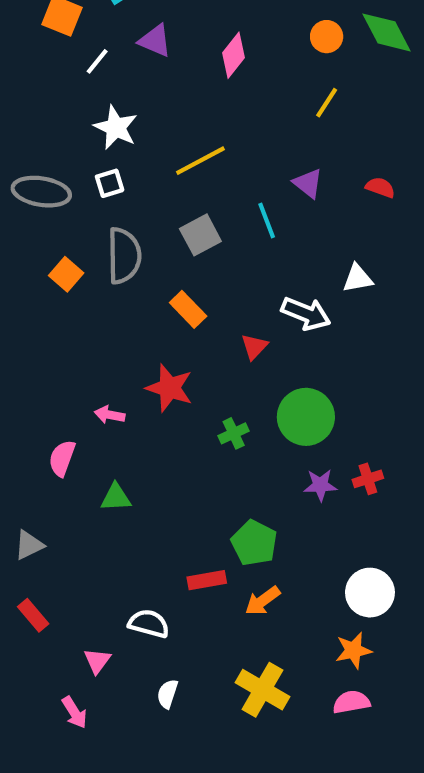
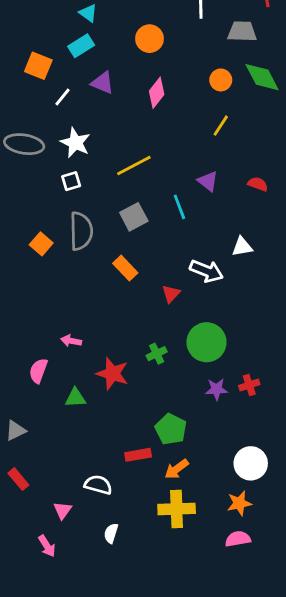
gray ellipse: (41, 192) -> (24, 144), moved
red star: (169, 388) -> (112, 374), moved
yellow cross: (262, 690) -> (177, 509), moved, turned -32

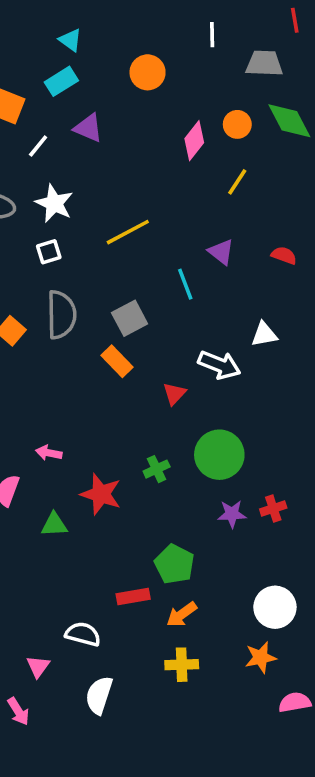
pink diamond: (157, 93) -> (194, 141), moved
gray square: (134, 217) -> (130, 318), moved
yellow cross: (177, 509) -> (182, 665), size x0.7
white semicircle: (111, 533) -> (99, 695), size x1.5
pink semicircle: (238, 539) -> (295, 702), moved

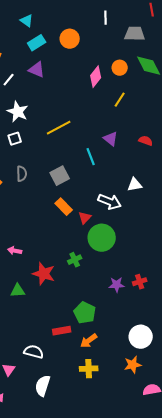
cyan rectangle: (61, 81) -> (37, 43), moved
gray semicircle: (61, 315) -> (22, 174), size x0.6
orange rectangle: (117, 361) -> (64, 207), moved
green circle: (219, 455) -> (102, 238), moved

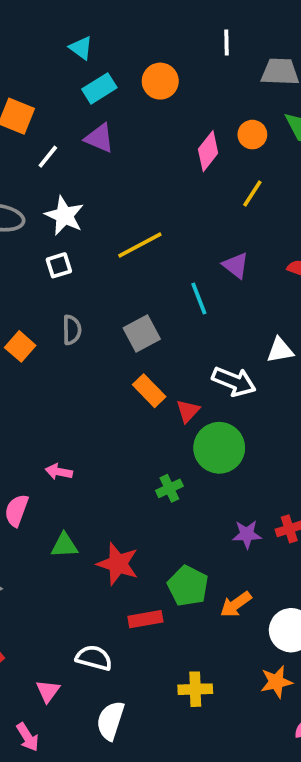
red star: (44, 274) -> (118, 564), moved
orange arrow: (89, 341) -> (236, 604), moved

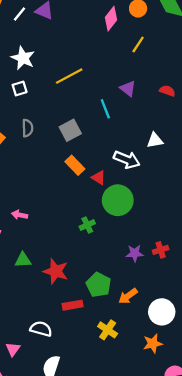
white line: (48, 157) -> (20, 14), moved
red triangle: (188, 411) -> (99, 178), turned -42
yellow cross: (195, 689) -> (108, 330), moved, turned 36

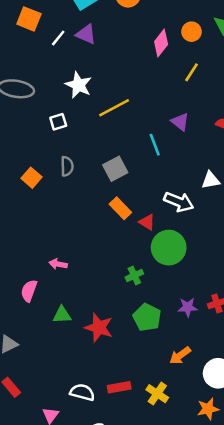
white star: (23, 58) -> (78, 85), moved
green pentagon: (99, 285) -> (147, 317), moved
red rectangle: (73, 305) -> (119, 387), moved

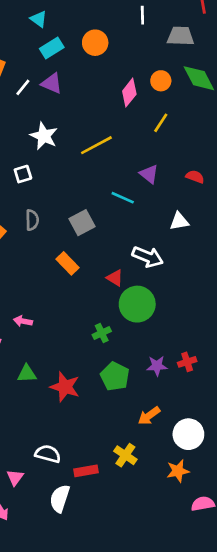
yellow line: (114, 108) -> (96, 145), moved
cyan line: (155, 145) -> (123, 198), turned -45
white triangle: (211, 180) -> (179, 221), moved
orange rectangle: (120, 208) -> (68, 263), moved
red rectangle: (119, 387) -> (86, 471), moved

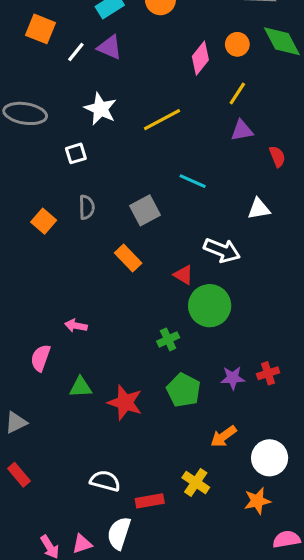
purple triangle: (149, 174) -> (242, 130), moved, turned -48
red semicircle: (195, 177) -> (277, 157), turned 48
pink triangle: (15, 478) -> (82, 544), moved, turned 36

